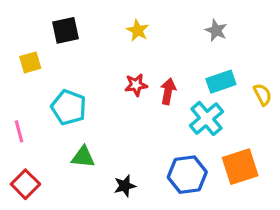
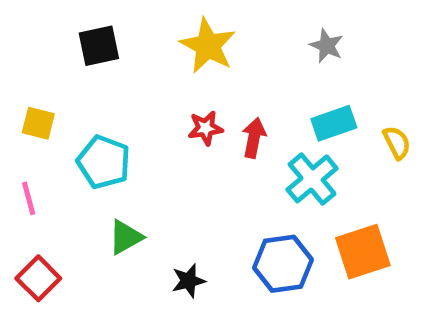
yellow star: (138, 30) -> (208, 46), size x1.6
yellow square: (30, 62) -> (38, 123), moved, turned 30
green triangle: (83, 157) -> (125, 237), turned -35

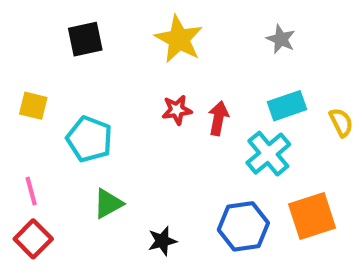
pink line: (29, 198) -> (31, 191), moved

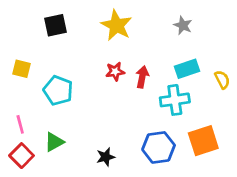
cyan cross: (268, 154) -> (175, 100), turned 32
green triangle: (108, 204) -> (54, 142), moved

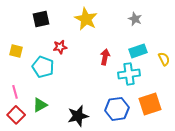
red star: (115, 71) -> (60, 47), moved
black star: (106, 157) -> (78, 116), size x1.5

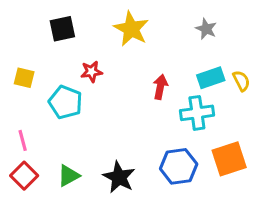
yellow semicircle: (164, 59) -> (241, 81), moved
green triangle: (40, 105) -> (69, 176), moved
black star: (78, 116) -> (119, 177), turned -30

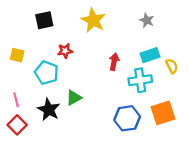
yellow semicircle: (241, 81) -> (172, 66), moved
green triangle: (69, 176) -> (74, 98), moved
black star: (119, 177) -> (49, 110), moved

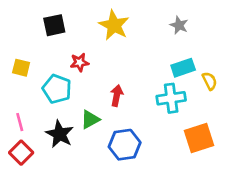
red arrow: (114, 62) -> (117, 96), moved
blue hexagon: (127, 118) -> (125, 145), moved

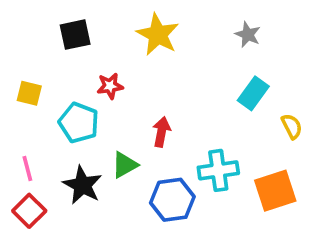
cyan rectangle: (183, 68) -> (253, 93), turned -35
yellow semicircle: (210, 81) -> (292, 126), moved
cyan cross: (171, 98) -> (218, 170), moved

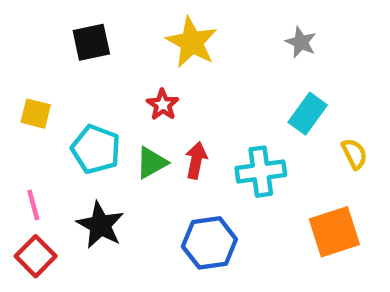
red star: (110, 86) -> (163, 105), moved, turned -30
green triangle: (125, 165) -> (152, 163), moved
cyan cross: (218, 170) -> (261, 172), moved

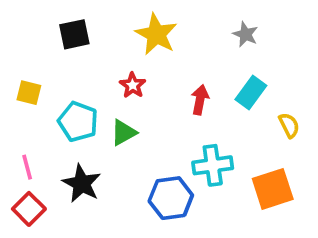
red arrow: (196, 160) -> (200, 100), moved
cyan cross: (261, 172) -> (213, 165), moved

